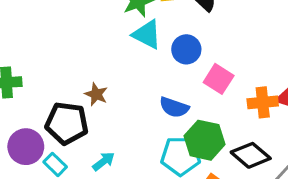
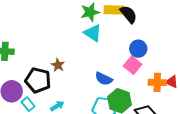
blue circle: (186, 49) -> (138, 49), moved

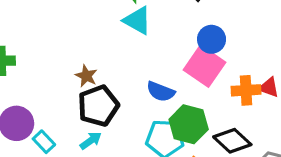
pink square: (133, 65) -> (205, 66), size x1.4
black pentagon: (38, 80) -> (98, 106), moved, turned -30

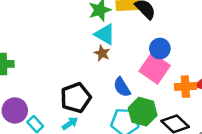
brown star: (86, 76) -> (102, 53), moved
blue semicircle: (161, 92) -> (122, 87), turned 36

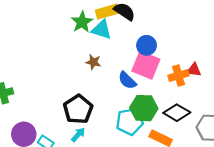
cyan triangle: (105, 34) -> (102, 30), moved
blue semicircle: (122, 87) -> (127, 80), moved

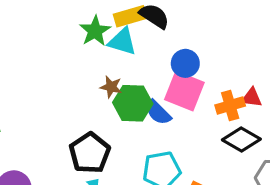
green hexagon: (144, 108) -> (133, 103), moved
black diamond: (177, 113) -> (241, 139), moved

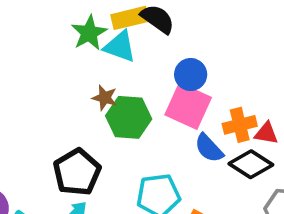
red triangle: (252, 98) -> (266, 133), moved
blue semicircle: (158, 112) -> (209, 148), moved

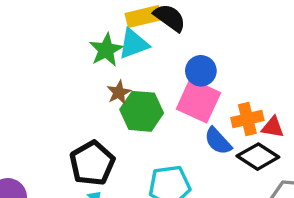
green star: (89, 33) -> (106, 50), moved
cyan triangle: (120, 47) -> (134, 44), turned -40
brown star: (105, 98) -> (119, 92), turned 30

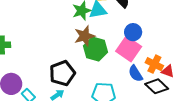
brown star: (119, 92) -> (85, 36), size x1.5
orange cross: (247, 119) -> (154, 64), turned 30

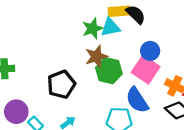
black pentagon: (62, 73) -> (61, 84), moved
blue semicircle: (136, 74) -> (137, 100), moved, size x1.4

